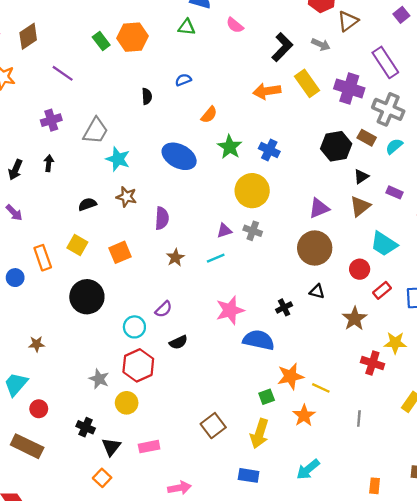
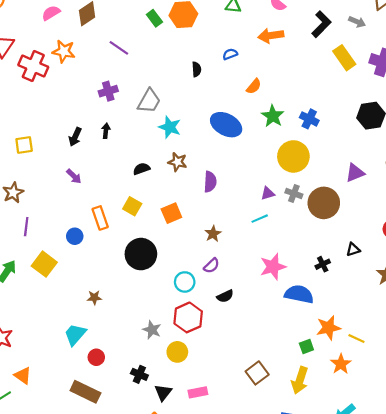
orange arrow: (267, 91) -> (271, 36), moved
brown circle: (315, 248) -> (324, 203), moved
brown star: (175, 258) -> (213, 234), moved
black triangle: (317, 291) -> (353, 250), turned -32

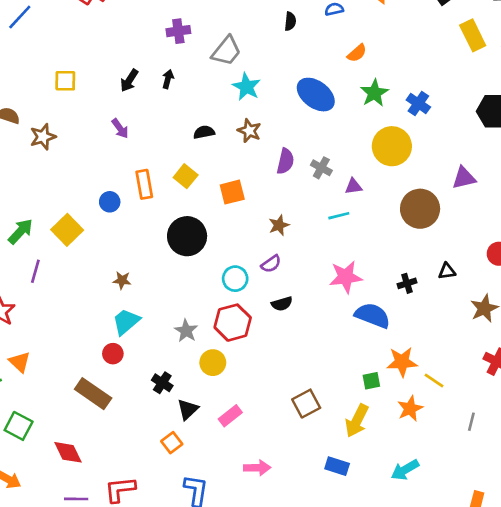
gray cross: (294, 193) -> (321, 168), moved
purple line: (26, 227) -> (35, 271), moved
cyan trapezoid: (75, 334) -> (126, 322), moved
pink rectangle: (198, 392) -> (230, 416), turned -36

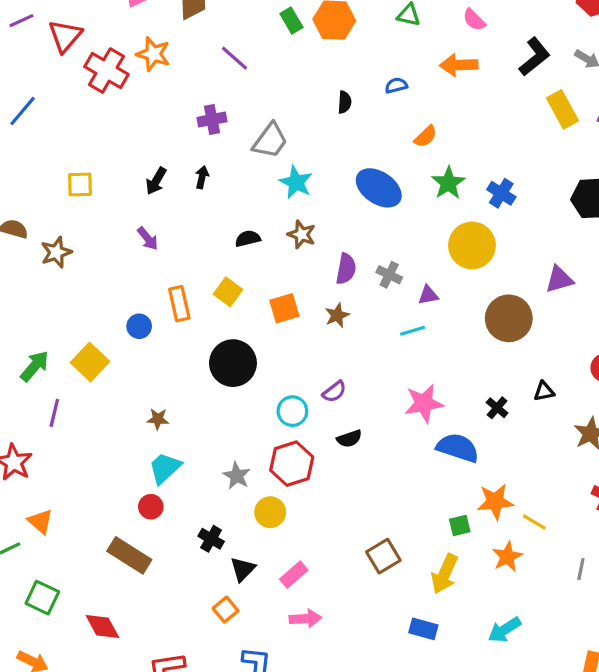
brown star: (279, 225) -> (337, 315), moved
black cross: (407, 283) -> (497, 408), turned -30
pink arrow: (257, 468) -> (305, 619), moved

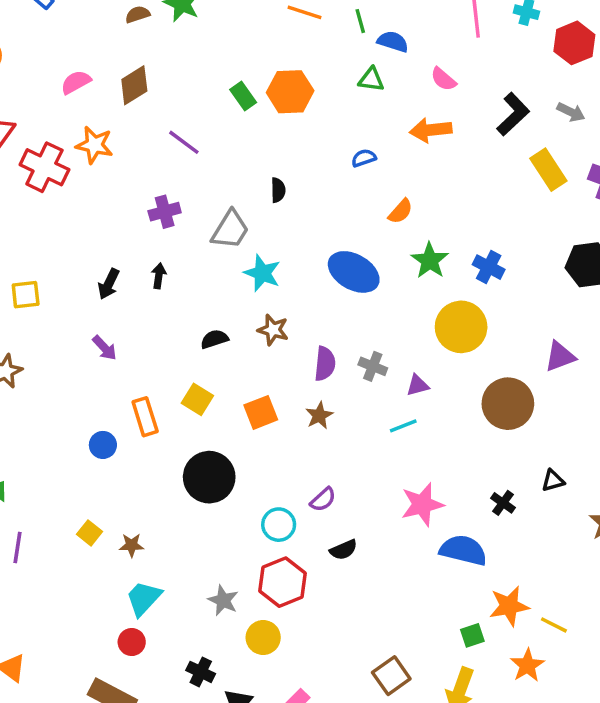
black semicircle: (345, 102) -> (278, 190), moved
yellow square: (90, 362) -> (90, 533), moved, size x0.6

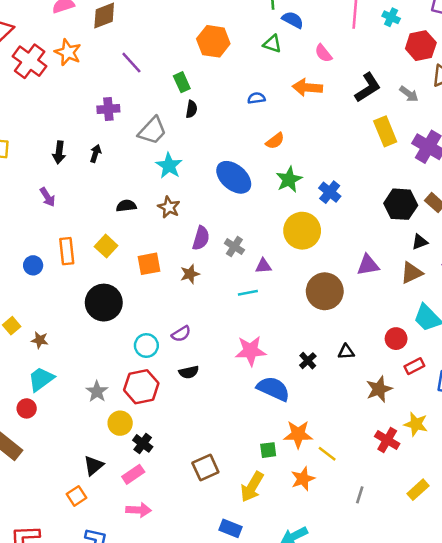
green rectangle: (243, 96) -> (182, 82), moved
black arrow: (109, 284) -> (59, 152), turned -30
black cross: (201, 672) -> (143, 443), moved

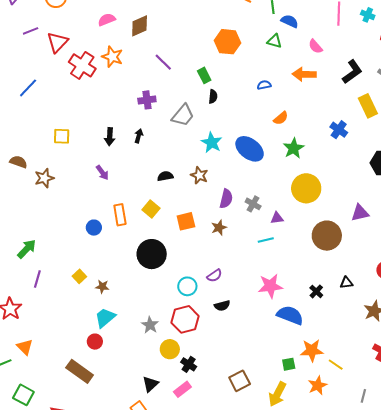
cyan star: (169, 166) -> (212, 143), moved
blue cross: (330, 192) -> (339, 130), moved

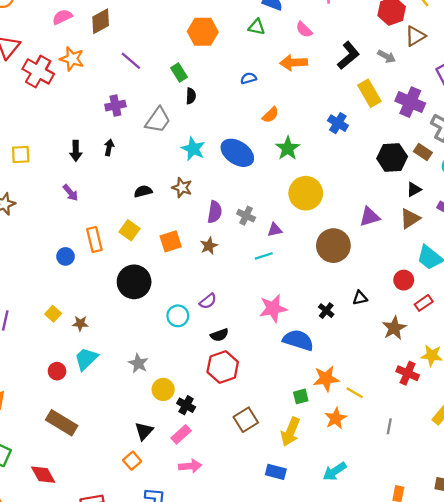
red hexagon: (185, 319) -> (223, 367), moved
red circle: (95, 342) -> (57, 371), moved

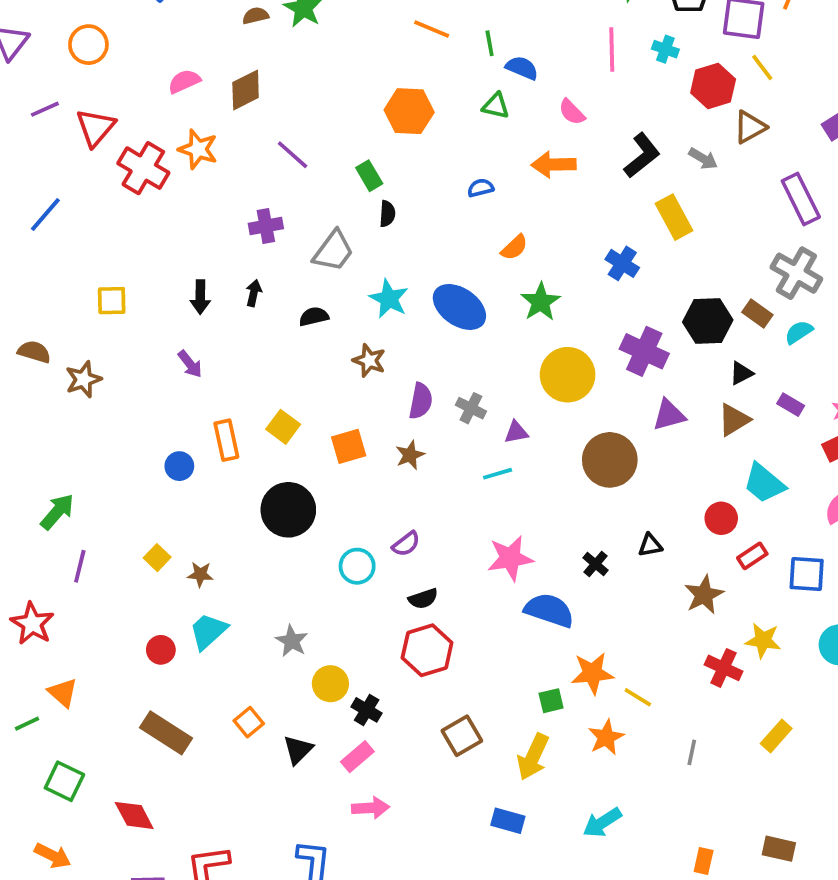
purple cross: (410, 102) -> (644, 351), moved
black semicircle: (143, 191) -> (314, 317), moved
orange square: (132, 461) -> (249, 722), moved

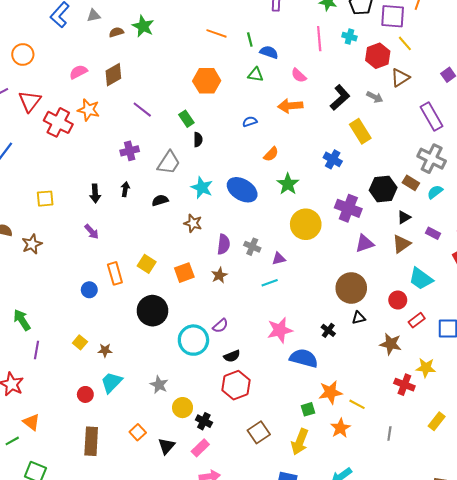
brown circle: (610, 460) -> (351, 288), moved
green arrow: (57, 512) -> (22, 320), turned -70
cyan circle: (357, 566) -> (193, 340), size x1.5
brown star: (704, 595) -> (391, 344), turned -30
brown rectangle: (166, 733) -> (91, 441), turned 64

